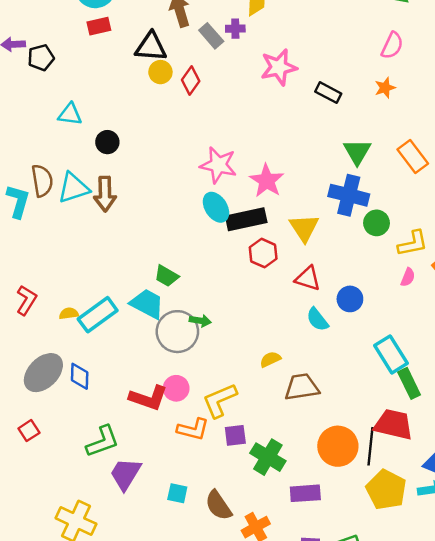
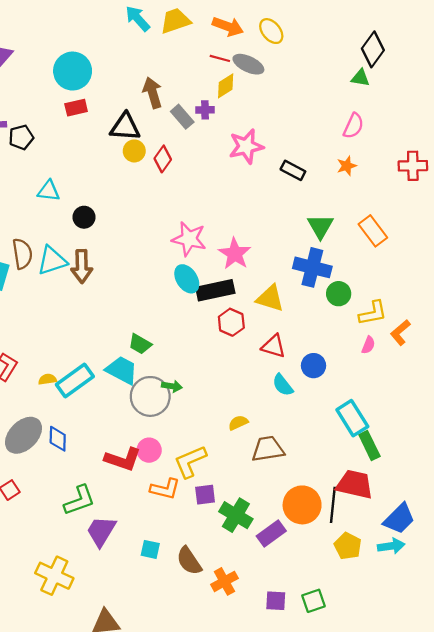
yellow triangle: (304, 228) -> (270, 298), turned -40
yellow pentagon: (386, 490) -> (348, 546), size x0.7
purple rectangle: (305, 493) -> (271, 533), moved, turned -32

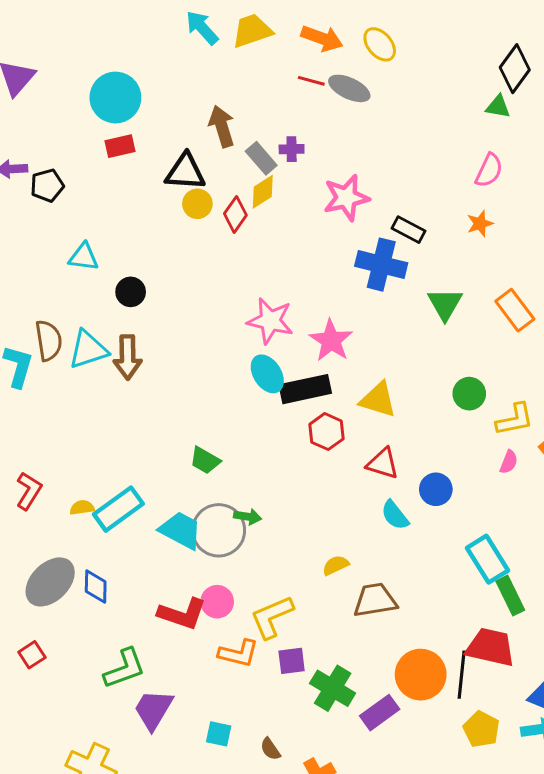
yellow diamond: (226, 86) -> (263, 192), moved
blue cross: (312, 267) -> (381, 265), moved
cyan trapezoid: (122, 370) -> (181, 530), moved
brown semicircle: (189, 561) -> (270, 749), size x0.6

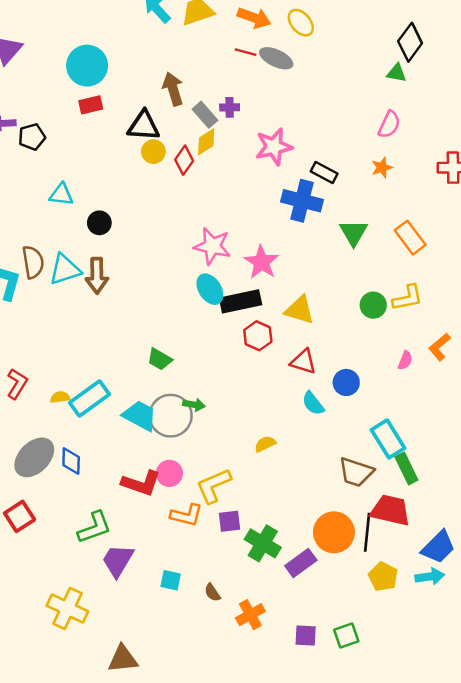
yellow L-shape: (515, 419) -> (408, 298), moved
brown trapezoid: (375, 600) -> (356, 472), moved, turned -153
red square: (32, 655) -> (20, 516), size x1.4

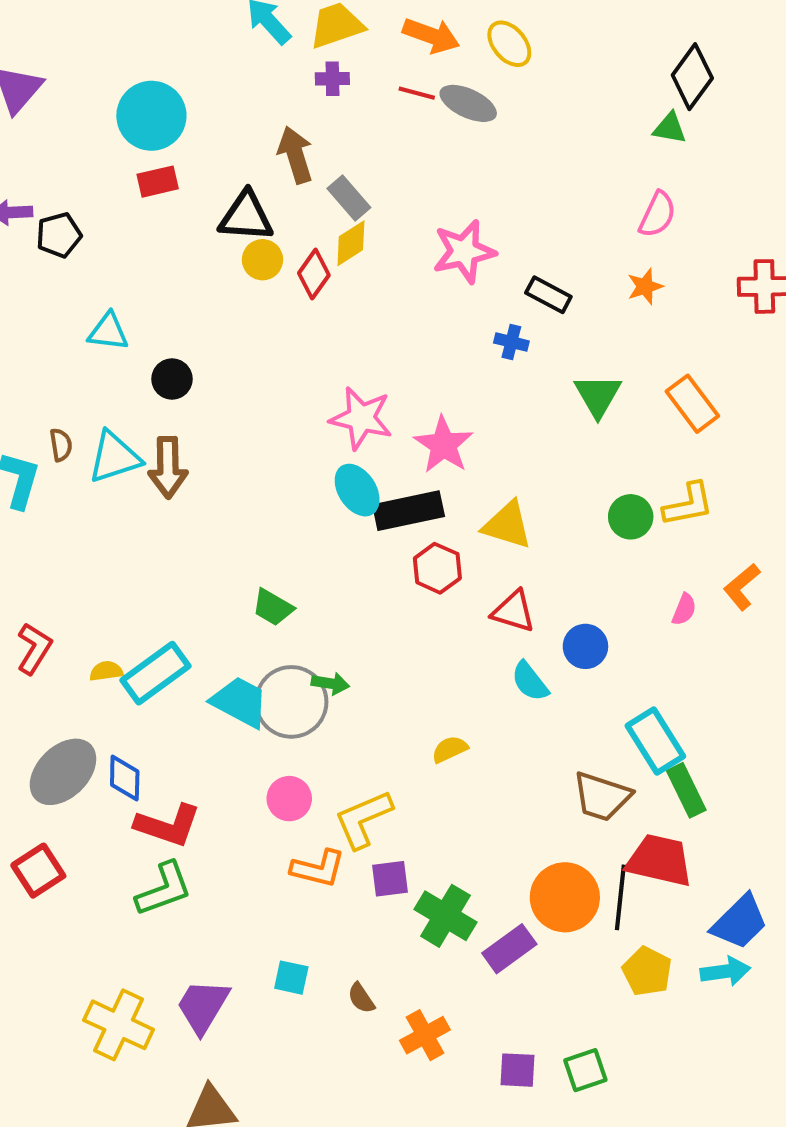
purple cross: (230, 107) -> (332, 79), moved
blue cross: (302, 201) -> (511, 342), size x0.5
brown semicircle: (33, 262) -> (61, 445), size x0.6
red L-shape: (141, 483) -> (168, 825), moved
purple trapezoid: (118, 561) -> (203, 1006), moved

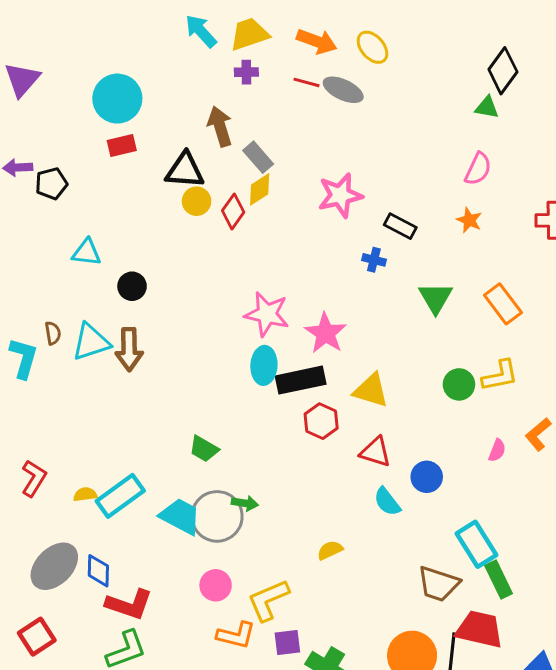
orange star: (645, 286) -> (469, 220), turned -30
cyan ellipse: (357, 490) -> (264, 365), turned 36

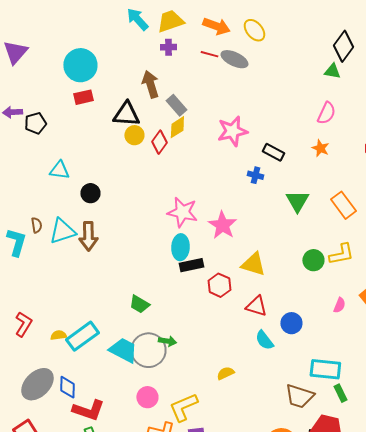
black rectangle: (301, 380) -> (191, 265), moved, size x0.7
cyan rectangle: (477, 544) -> (325, 369), turned -52
green rectangle: (499, 579) -> (340, 393), size x0.7

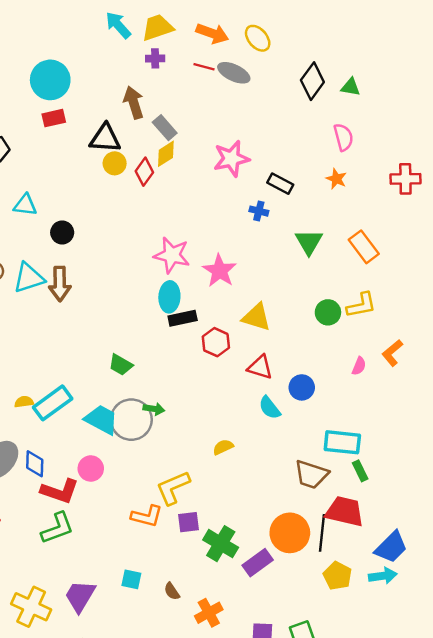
black diamond: (343, 46) -> (312, 81), moved
pink semicircle: (326, 113) -> (343, 137), turned -40
pink circle: (147, 397) -> (91, 469), moved

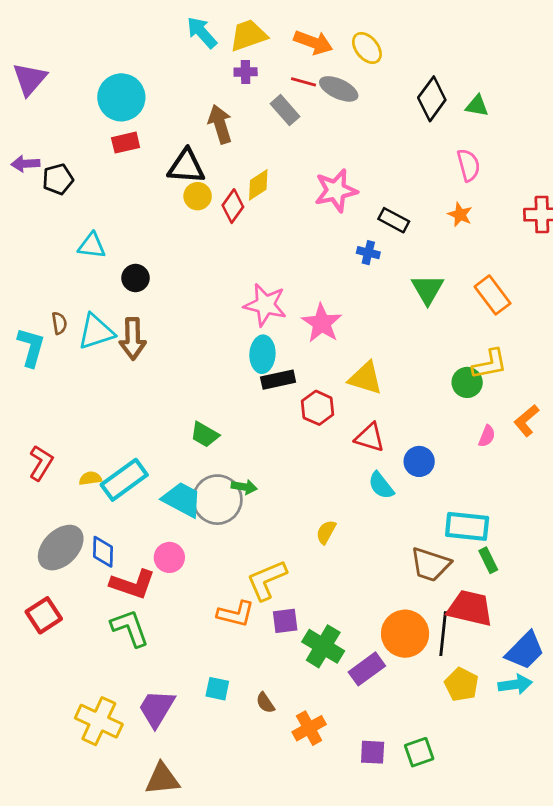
gray rectangle: (165, 128) -> (285, 110), moved
green circle: (328, 312) -> (467, 382), moved
yellow semicircle: (223, 447) -> (326, 532), turned -36
green L-shape: (57, 528) -> (130, 628), turned -90

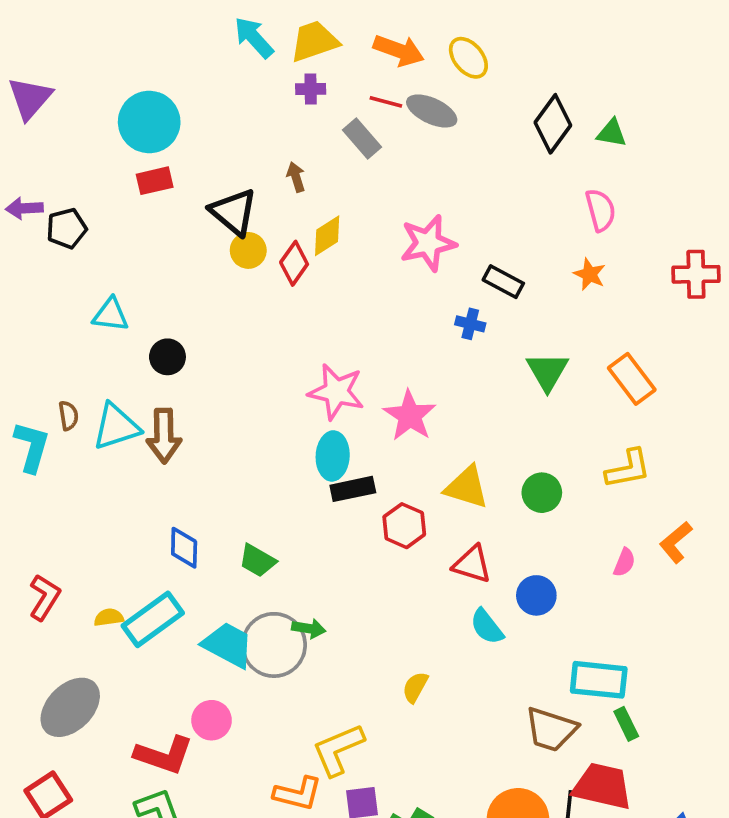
brown arrow: (220, 124) -> (296, 177), moved, size x0.6
black triangle: (186, 167) -> (234, 212), turned 36
green circle: (467, 382) -> (542, 493), moved
blue diamond: (103, 552) -> (184, 548), moved

